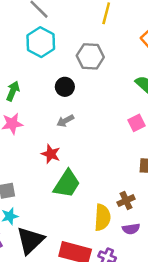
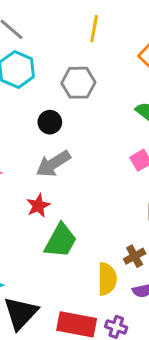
gray arrow: (65, 121) -> (53, 164), size x1.6
red star: (51, 154) -> (38, 206), turned 30

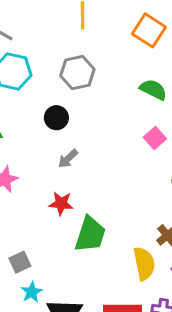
gray arrow: (53, 164) -> (68, 159), size x0.6
red star: (38, 206) -> (61, 203), turned -30

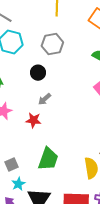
red star: (61, 203) -> (33, 120), moved
green trapezoid: (90, 234) -> (48, 159), moved

